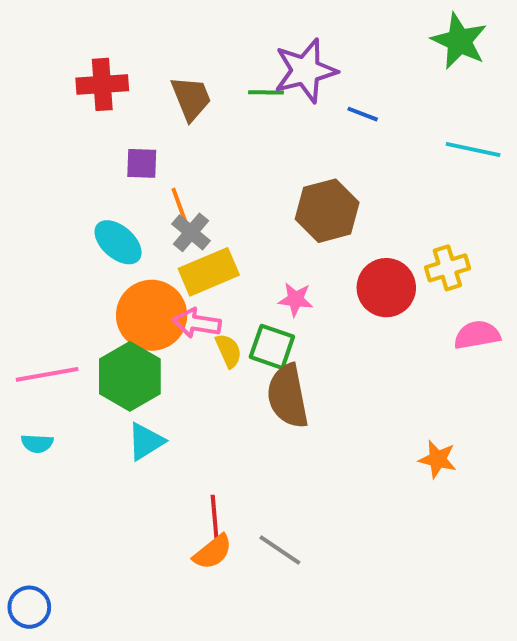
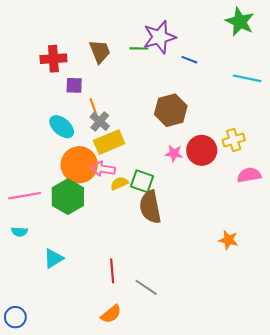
red cross: (102, 84) -> (53, 59), moved
pink star: (296, 299) -> (174, 153), moved
yellow semicircle: (228, 351) -> (119, 183), turned -90
cyan triangle: (146, 441) -> (53, 258), moved
orange semicircle: (213, 552) -> (111, 314), moved

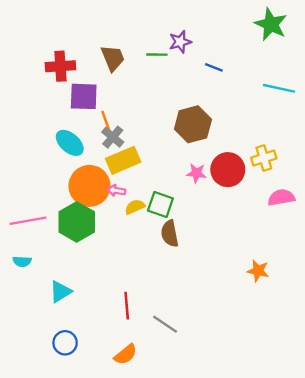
purple star: (159, 37) -> (180, 42), size x0.6
purple square: (74, 85) -> (84, 96), size x1.5
pink arrow: (103, 169) -> (116, 191), size x0.7
brown semicircle: (150, 207) -> (170, 234), size x0.7
blue circle: (15, 317) -> (65, 343), moved

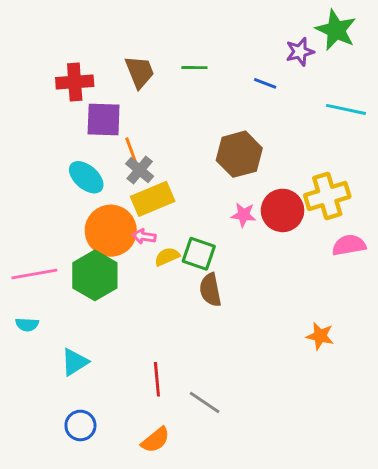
purple star: (180, 42) -> (300, 52), moved
yellow cross: (264, 158) -> (327, 196), size x1.4

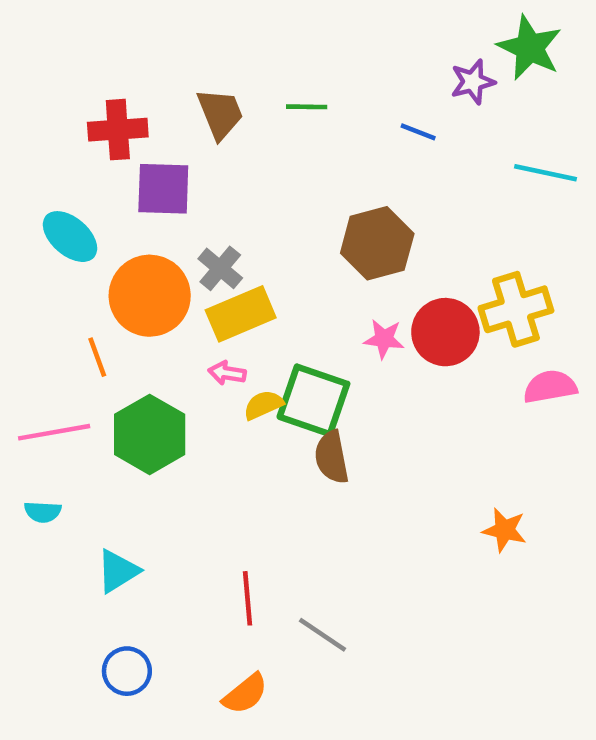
orange line: (131, 150) -> (97, 357), moved
cyan ellipse: (86, 177) -> (70, 237), moved
orange circle: (111, 231) -> (150, 296), moved
green square: (199, 254) -> (313, 400), size x1.4

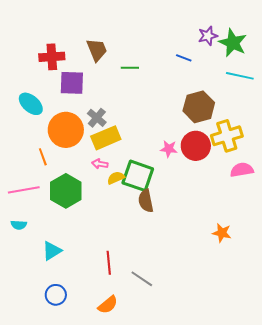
green star: (530, 48) -> (233, 43), moved
green line: (307, 107) -> (130, 68), moved
brown hexagon: (377, 243) -> (199, 107), moved

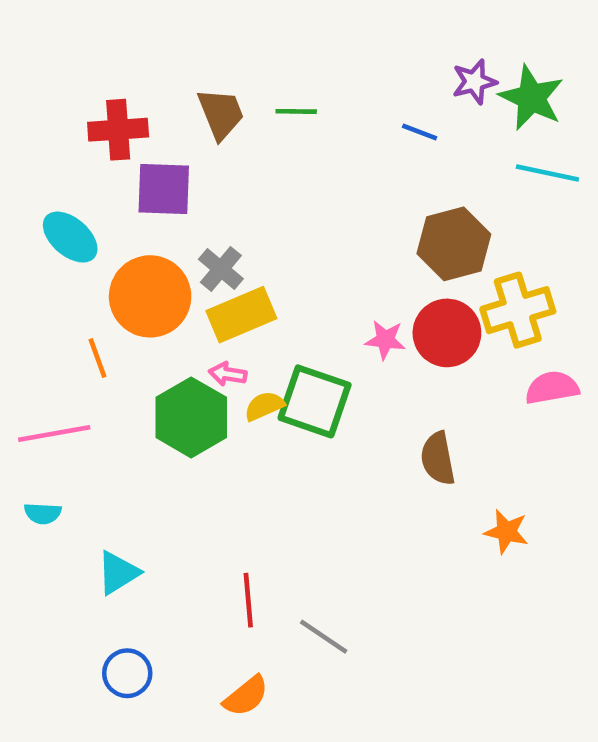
green line: (130, 68) -> (296, 111), moved
green hexagon: (66, 191) -> (191, 417), moved
brown semicircle: (146, 201) -> (438, 459), moved

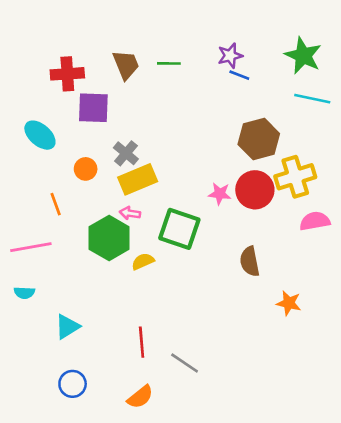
purple star: (474, 82) -> (230, 56), moved
orange circle: (150, 296) -> (86, 169), size x0.5
yellow semicircle: (264, 406) -> (143, 261), moved

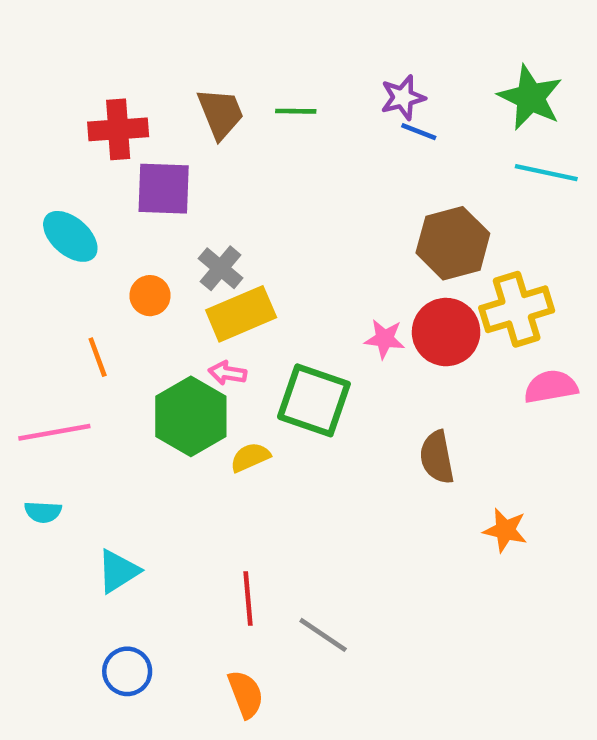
orange semicircle: (140, 397) -> (246, 694), turned -72

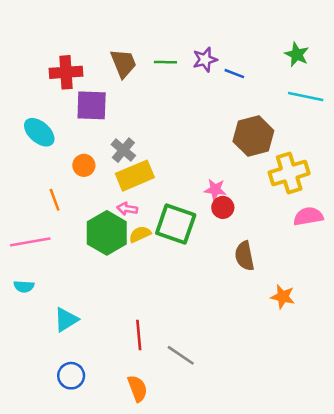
purple star: (403, 97) -> (205, 60), moved
green star: (530, 97) -> (297, 54), size x0.7
red circle: (446, 332) -> (223, 207), moved, size x0.6
yellow semicircle: (250, 457) -> (140, 234), moved

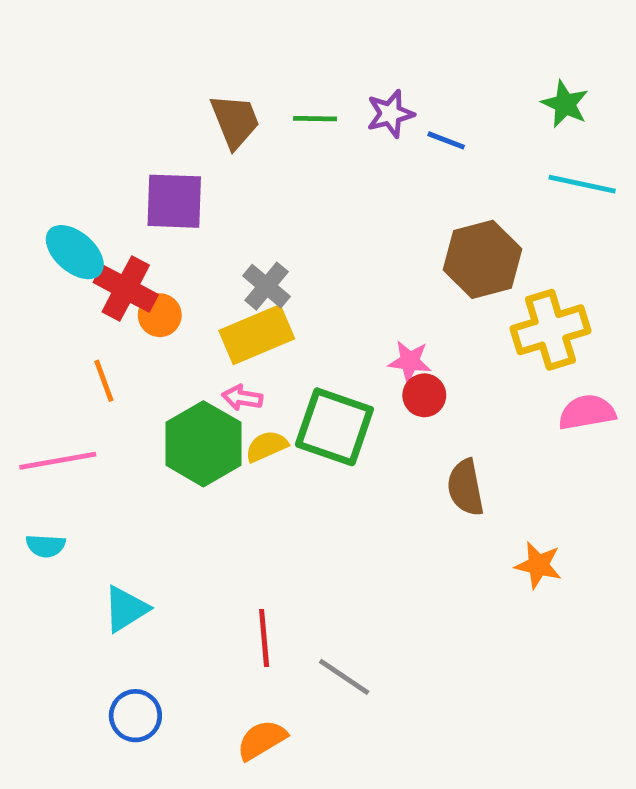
red cross: (66, 72) -> (126, 289), moved, turned 32
gray cross: (123, 150) -> (267, 286), moved
orange semicircle: (137, 388) -> (262, 740), turned -100

